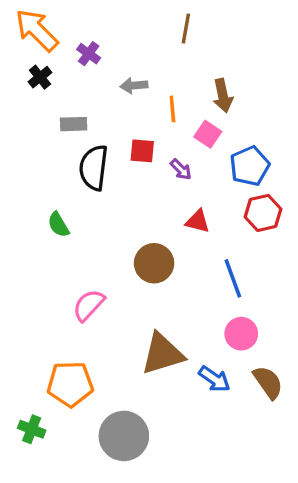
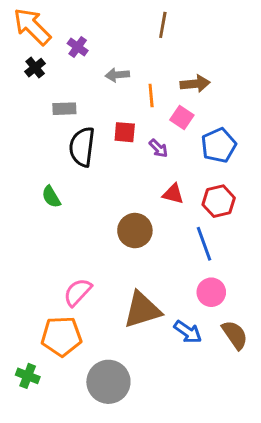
brown arrow: (223, 96) -> (195, 84), turned -84
red hexagon: (263, 213) -> (219, 201), moved
pink semicircle: (89, 305) -> (78, 292), moved

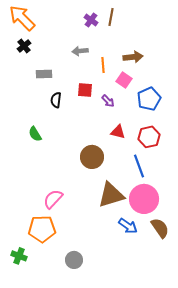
purple cross: (78, 47) -> (91, 20), moved
black semicircle: (82, 147) -> (56, 100), size x0.6
pink circle: (211, 292) -> (144, 199), size x1.5
brown triangle: (142, 310) -> (111, 195), moved
gray circle: (108, 382) -> (74, 260), size x0.6

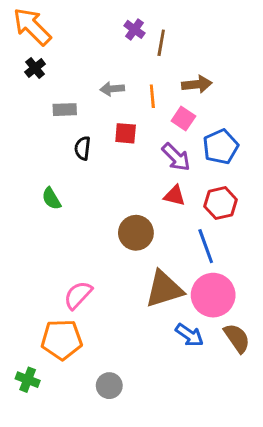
brown line: (111, 17) -> (161, 43), moved
gray arrow: (80, 51) -> (112, 89), moved
purple arrow: (108, 101) -> (176, 157), moved, size x1.5

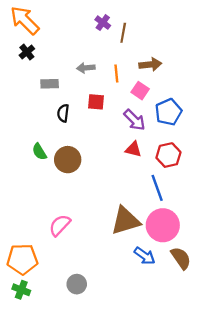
brown circle: (136, 233) -> (68, 160), moved
orange pentagon: (62, 340) -> (22, 259), moved
gray circle: (109, 386) -> (77, 284), moved

